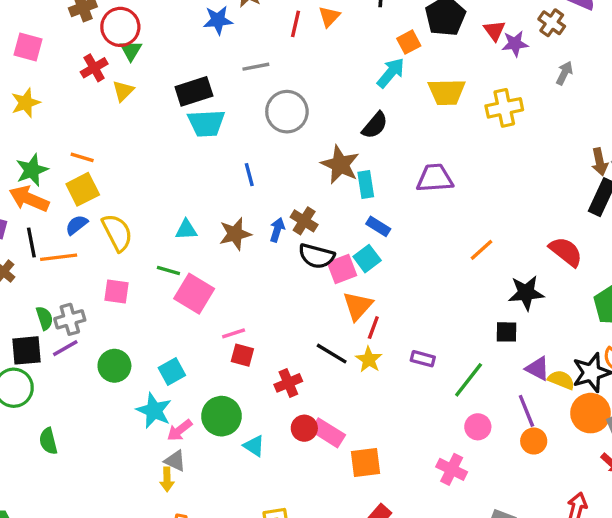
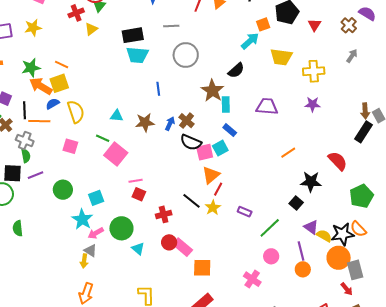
purple star: (515, 44) -> (313, 104), moved
orange arrow: (29, 199) -> (41, 86), moved
gray cross: (70, 319) -> (25, 140), moved, turned 30
black square: (507, 332) -> (296, 203), turned 32

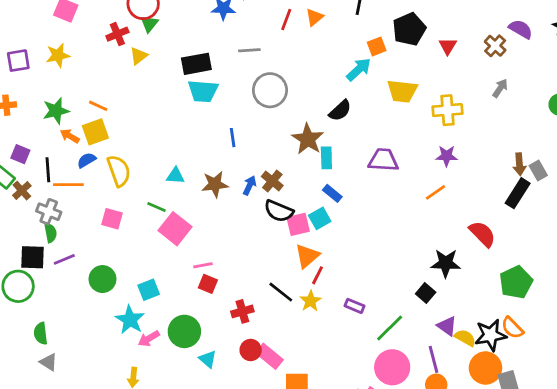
orange arrow: (41, 86) -> (70, 136), size x0.6
orange line: (288, 153) -> (435, 192), moved
gray triangle: (90, 251) -> (49, 362), moved
pink circle: (271, 256) -> (392, 367), size x1.6

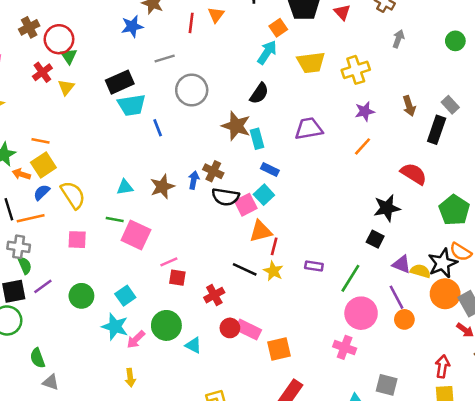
blue line: (233, 138) -> (158, 128), moved
brown arrow: (519, 164) -> (409, 106), moved
orange triangle: (307, 256) -> (261, 231), turned 40

